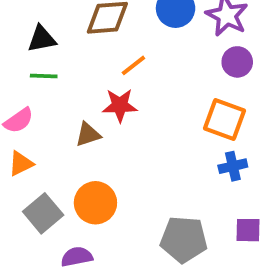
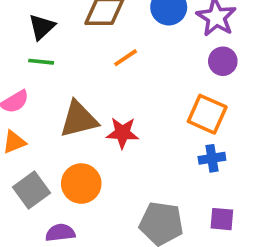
black triangle: (42, 39) -> (42, 27), turned -36
red star: (120, 105) -> (122, 133), moved
brown triangle: (88, 134) -> (79, 119), size x1.6

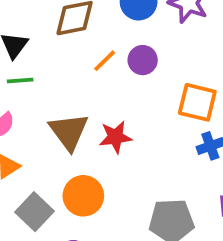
purple circle: (223, 61) -> (143, 60), moved
brown triangle: (79, 119) -> (69, 132), turned -42

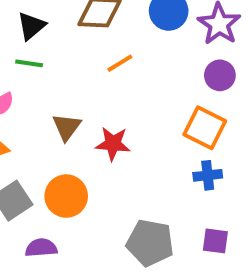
purple circle: (143, 60) -> (220, 75), moved
brown triangle: (69, 132) -> (67, 127), size x0.7

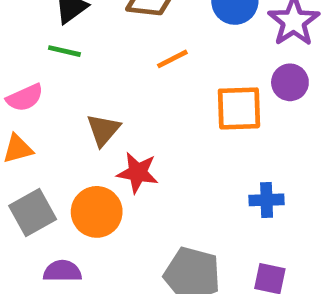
orange square: (205, 128) -> (239, 108), moved, turned -33
red star: (113, 144) -> (138, 173), moved

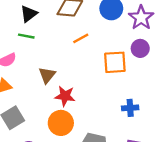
orange circle: (97, 212) -> (61, 123), moved

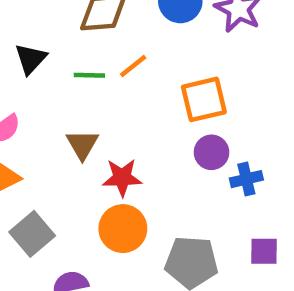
black triangle: (29, 14) -> (31, 59), moved
green line: (26, 36) -> (89, 75), moved
purple circle: (140, 48) -> (212, 152), moved

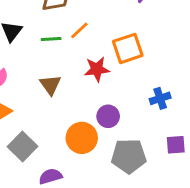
purple circle: (212, 152) -> (108, 116), moved
red star: (122, 178) -> (97, 69), moved

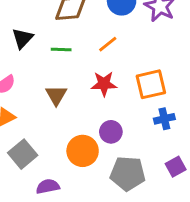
orange line: (79, 30) -> (108, 44), moved
orange square: (128, 48) -> (151, 84), moved
purple square: (176, 145) -> (176, 167), turned -30

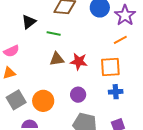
orange line: (108, 44) -> (120, 40), moved
brown triangle: (56, 95) -> (57, 59), moved, turned 42
orange circle: (83, 151) -> (43, 101), moved

